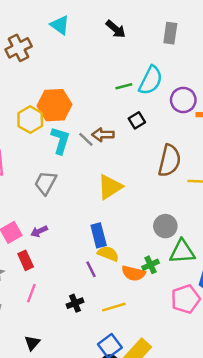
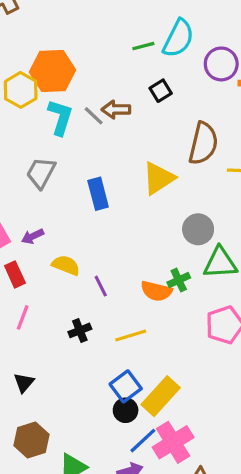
yellow triangle: (110, 187) -> (159, 178), moved
blue rectangle: (99, 235) -> (98, 194), moved
yellow semicircle: (108, 254) -> (66, 265), moved

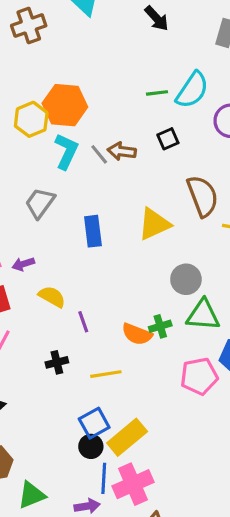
brown semicircle: (203, 143) -> (203, 196), turned -42
blue line: (143, 441) -> (104, 478), turned -52

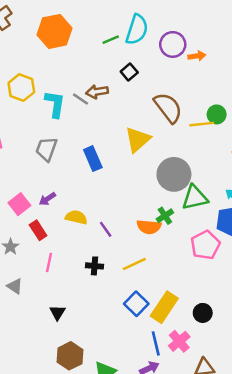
orange hexagon: (65, 105) -> (54, 31), moved
gray circle: (186, 279) -> (174, 174), size x1.4
black cross: (57, 362) -> (95, 266), turned 35
black circle: (91, 446) -> (203, 313), moved
pink cross: (133, 484) -> (179, 341), size x0.7

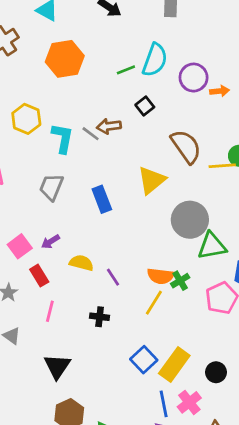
green cross: (165, 216) -> (180, 281), moved
yellow line: (134, 264) -> (154, 303), moved, turned -35
black triangle: (57, 313) -> (57, 366), size x1.5

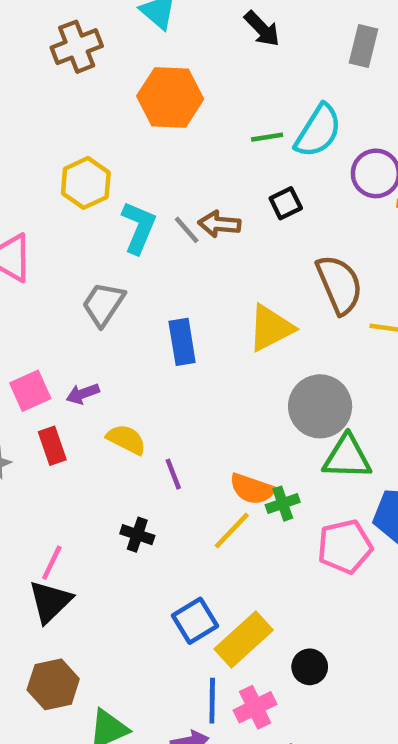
pink line: (50, 311) -> (52, 563), moved

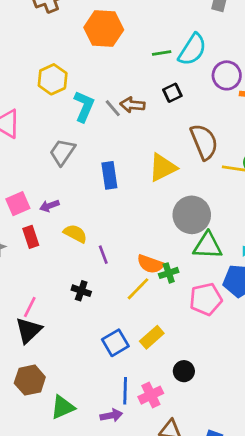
yellow rectangle: (244, 639) -> (152, 337), moved, size x0.7

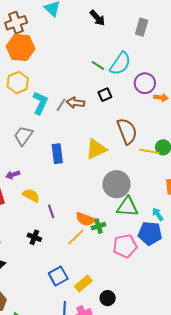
orange hexagon: (104, 29) -> (21, 48), moved
green line: (162, 53) -> (98, 65), turned 40
gray line: (113, 108) -> (61, 105), turned 72
yellow rectangle: (152, 337) -> (83, 284), moved

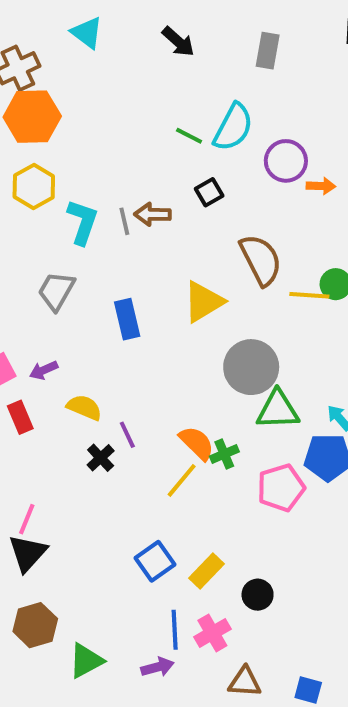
gray line: (61, 105) -> (124, 221), turned -40
orange semicircle: (85, 219) -> (197, 443), turned -150
black cross: (34, 237) -> (101, 458), moved, turned 32

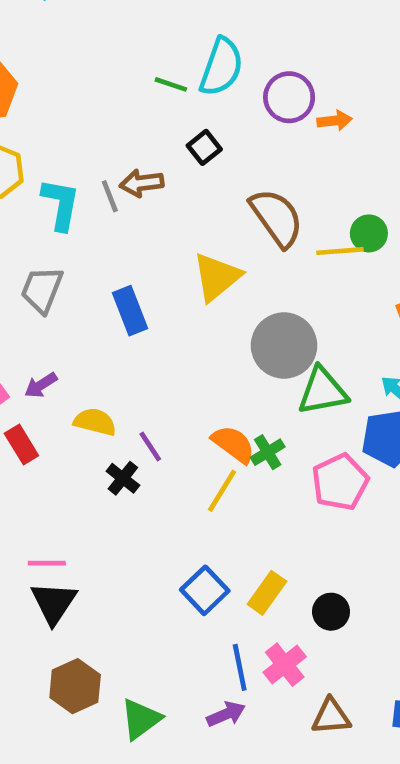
pink line: (27, 519) -> (47, 563), turned 76

